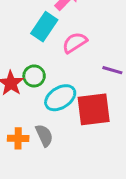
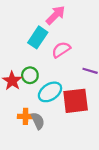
orange cross: (18, 138) -> (26, 116), moved

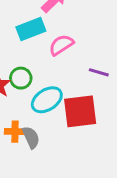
cyan rectangle: (38, 37) -> (31, 29), turned 35

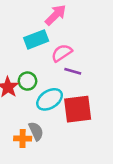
purple line: (99, 72) -> (73, 71), moved
orange cross: (15, 132) -> (23, 139), moved

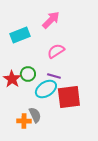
cyan rectangle: (36, 39) -> (20, 35), moved
purple line: (73, 71) -> (54, 76), moved

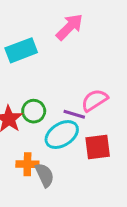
pink semicircle: (56, 51) -> (94, 100), moved
red square: (69, 97) -> (98, 147), size x0.7
orange cross: (24, 121) -> (27, 164), moved

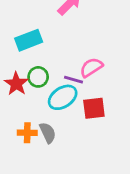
cyan rectangle: (21, 50) -> (29, 40), moved
orange cross: (27, 164) -> (27, 133), moved

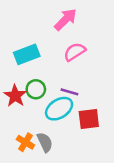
pink semicircle: (91, 67) -> (75, 52), moved
orange cross: (27, 133) -> (25, 142), turned 30

